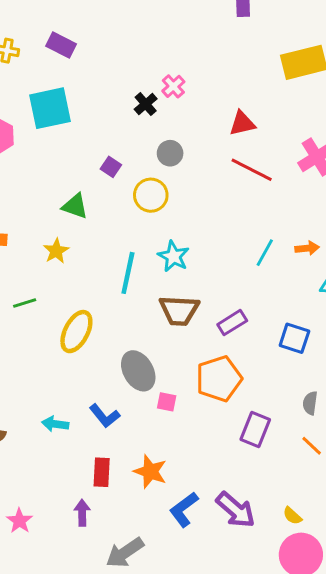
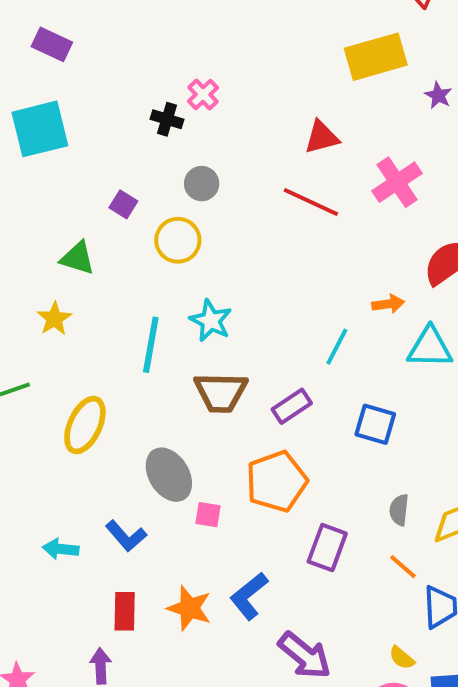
black cross: (146, 104) -> (167, 119), turned -30
red triangle: (242, 123) -> (322, 137), moved
cyan line: (265, 253) -> (337, 347), moved
blue L-shape: (184, 509) -> (249, 596), moved
yellow semicircle: (292, 516) -> (402, 658), moved

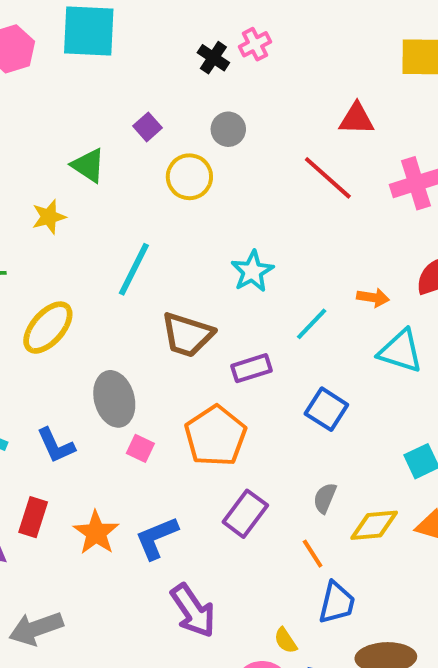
cyan star: (211, 321) -> (252, 271), moved
orange pentagon: (277, 481) -> (216, 436), turned -30

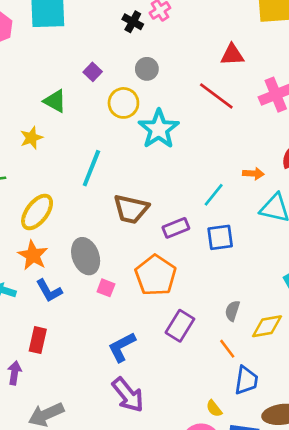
cyan star: (252, 271) -> (159, 129), moved, size x1.4
blue square: (326, 409) -> (220, 237), moved, turned -36
orange star: (96, 533) -> (33, 255), moved
purple arrow: (193, 611) -> (128, 395), moved

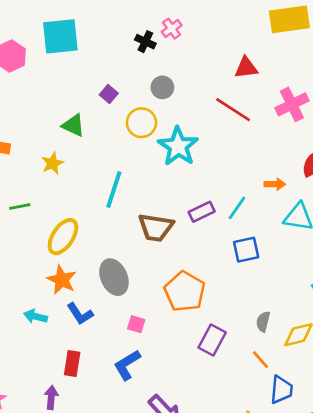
purple rectangle: (176, 228) -> (202, 212), moved
pink square: (106, 288) -> (136, 324), moved
blue L-shape: (122, 347) -> (127, 365), moved

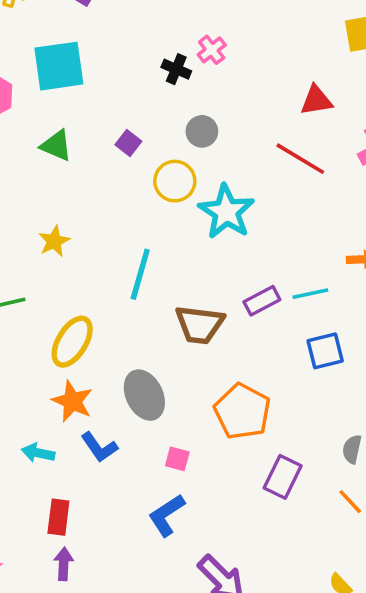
green triangle: (73, 125) -> (56, 146), moved
cyan line: (237, 208) -> (310, 294), turned 45
red rectangle: (72, 363) -> (58, 517), moved

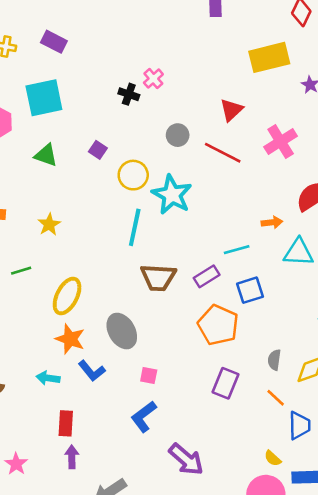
red triangle: (316, 100) -> (231, 110), turned -30
gray circle: (202, 131) -> (178, 135), moved
cyan line: (140, 274) -> (135, 227), moved
purple rectangle: (262, 301) -> (207, 276), moved
orange pentagon: (242, 411) -> (218, 325), moved

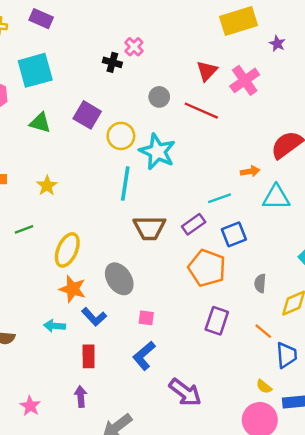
pink cross: (281, 141) -> (245, 80), moved
purple square: (98, 150) -> (87, 115), size x1.6
gray semicircle: (274, 360) -> (260, 283), moved
red rectangle: (66, 423) -> (89, 356), moved

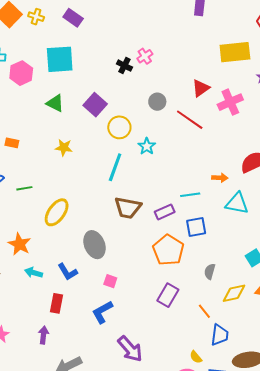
cyan star: (157, 152) -> (147, 146), size x0.6
yellow star: (47, 186) -> (64, 148), moved, turned 30
orange star: (73, 289) -> (19, 244), moved

